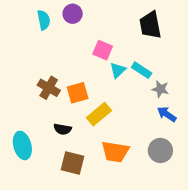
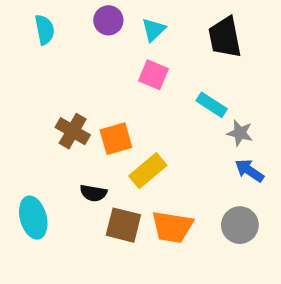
cyan semicircle: (44, 20) -> (45, 30), moved
cyan triangle: (118, 70) -> (153, 30), moved
brown square: (73, 163) -> (123, 225), moved

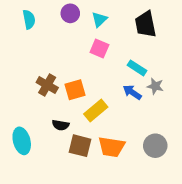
blue arrow: (249, 171) -> (132, 92), moved

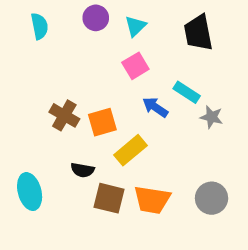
pink square: (99, 49) -> (135, 66), turned 36
blue arrow: (132, 92) -> (155, 107), moved

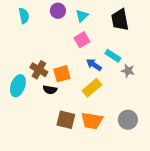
yellow rectangle: (130, 150) -> (92, 88), moved
black semicircle: (83, 170) -> (50, 90), moved
cyan ellipse: (30, 192) -> (18, 86), moved, turned 35

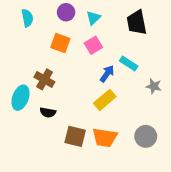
blue arrow: (94, 65) -> (107, 74), turned 91
gray star: (128, 71) -> (154, 86), moved
orange square: (62, 74) -> (60, 43), moved, turned 36
black semicircle: (50, 90) -> (48, 112), moved

